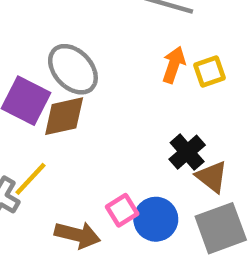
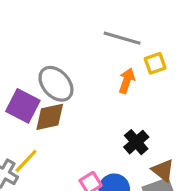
yellow square: (210, 71) -> (155, 63), moved
brown triangle: (212, 177) -> (163, 170), moved

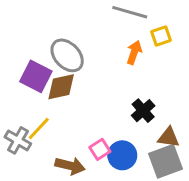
brown triangle: (163, 170) -> (168, 137), turned -30

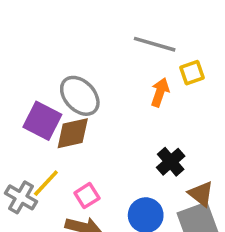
brown triangle: (168, 137) -> (201, 194), turned 30
pink square: (100, 149) -> (87, 196), moved

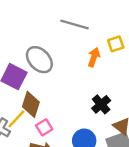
gray line: (155, 44) -> (74, 25), moved
brown diamond: (73, 133) -> (31, 104), moved, turned -60

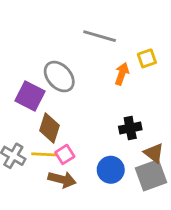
black cross: (101, 104) -> (130, 128), turned 30
yellow line: (16, 119) -> (44, 154), moved, turned 50

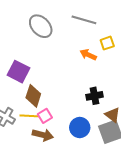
gray line: (100, 36) -> (84, 20), moved
orange arrow: (122, 74) -> (88, 55), turned -84
gray ellipse: (59, 77) -> (41, 26), moved

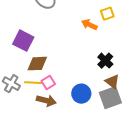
brown diamond: (33, 96) -> (37, 64), turned 70
black cross: (95, 96) -> (105, 61), moved, turned -35

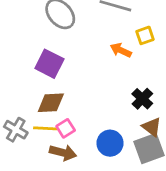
purple square: (23, 41) -> (49, 64), moved

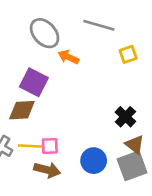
orange arrow: (121, 50) -> (68, 57), moved
brown diamond: (51, 103) -> (22, 110), moved
pink square: (66, 128) -> (50, 146), turned 30

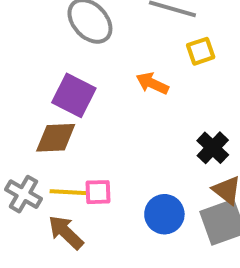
yellow square: (128, 54) -> (201, 51), moved
orange arrow: (68, 57) -> (152, 83), moved
brown arrow: (47, 170) -> (66, 232), moved, turned -150

